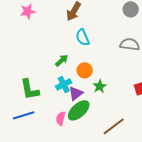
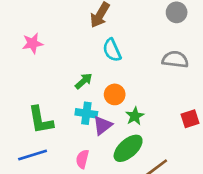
pink star: (28, 11) -> (33, 43), moved
cyan cross: (64, 84) -> (86, 113), turned 35
green ellipse: (79, 110) -> (128, 148), moved

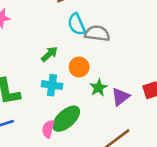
gray semicircle: (175, 59) -> (97, 33), moved
purple triangle: (103, 125) -> (120, 97), moved
green ellipse: (128, 148) -> (66, 119), moved

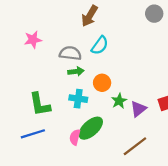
cyan semicircle: (76, 24) -> (100, 45), turned -120
gray semicircle: (97, 33) -> (70, 53), moved
green arrow: (49, 54) -> (76, 71), turned 35

